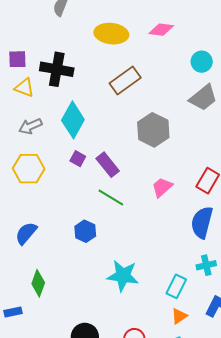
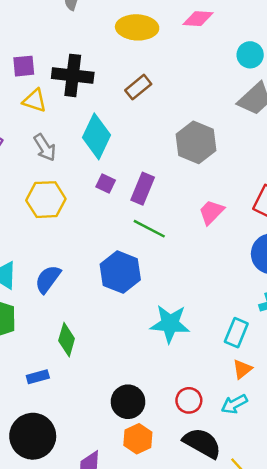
brown rectangle: (125, 80) -> (138, 87), moved, size x0.7
gray arrow: (30, 126) -> (45, 147), turned -95
purple rectangle: (108, 165) -> (143, 189), turned 65
blue hexagon: (85, 231) -> (120, 272), size x1.5

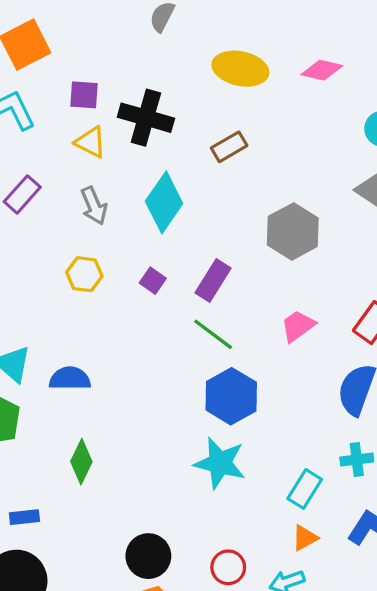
purple square: (106, 184) -> (153, 281), moved
yellow hexagon: (46, 200) -> (84, 274), size x0.7
blue hexagon: (120, 272) -> (231, 396), moved
blue semicircle: (48, 279) -> (70, 379), turned 44
blue rectangle: (38, 377) -> (24, 517), moved

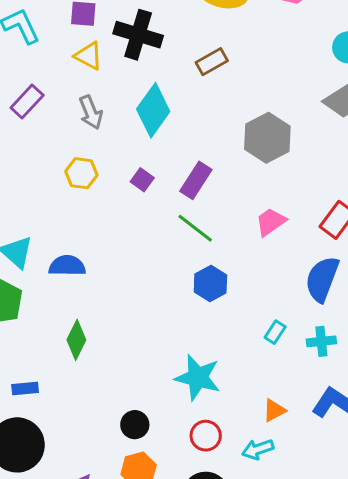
blue hexagon: (231, 396) -> (210, 283), size x0.7
cyan star: (220, 463) -> (198, 378), moved
cyan rectangle: (305, 489) -> (275, 332), moved, size x0.7
black circle: (148, 556) -> (135, 425), size x0.7

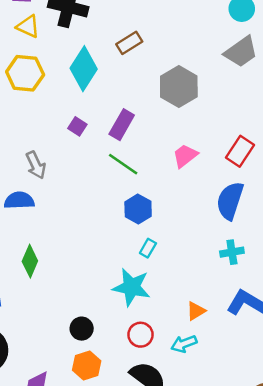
brown rectangle: (212, 62) -> (129, 43), moved
gray arrow: (91, 112) -> (36, 165), moved
yellow hexagon: (81, 173) -> (25, 73), moved, size x1.4
cyan rectangle: (275, 332) -> (148, 248), moved

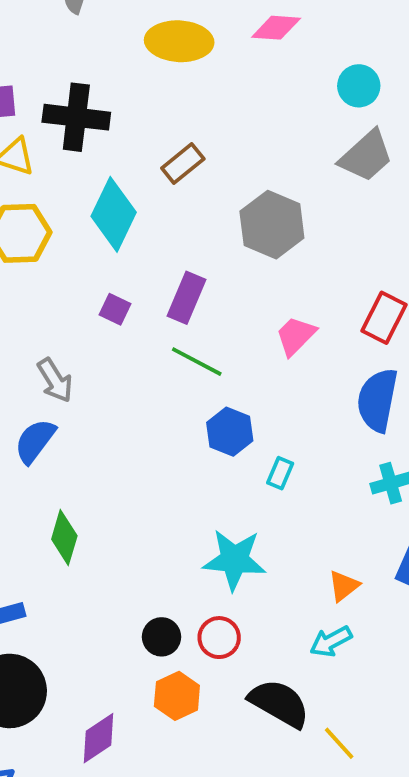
blue semicircle: (19, 200) -> (35, 441), turned -44
cyan rectangle: (148, 248) -> (280, 473), moved
red circle: (140, 335) -> (219, 638), moved

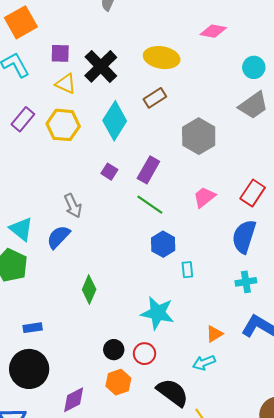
yellow ellipse: (179, 41) -> (162, 58), moved
black cross: (76, 117) -> (101, 66), turned 32
cyan rectangle: (280, 473) -> (187, 270), turned -35
green diamond: (64, 537) -> (89, 289), moved

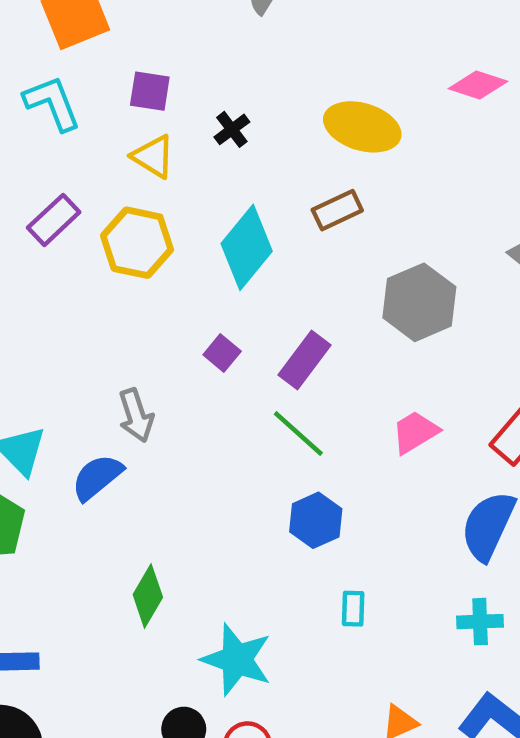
black cross: (101, 66) -> (232, 129), size x0.5
cyan rectangle: (187, 270) -> (353, 609), moved
cyan star: (158, 313) -> (237, 660), moved

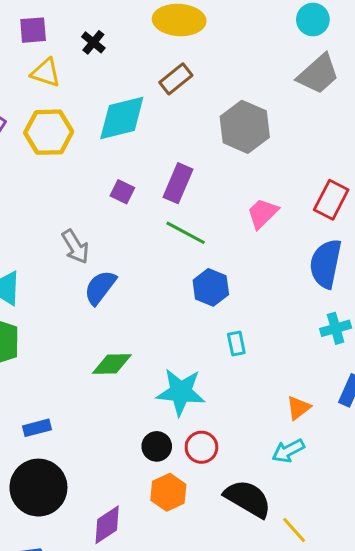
cyan diamond: (247, 247) -> (122, 118), turned 50
blue semicircle: (97, 477) -> (100, 287), moved
green diamond: (148, 596) -> (112, 364), turned 72
cyan rectangle: (353, 609) -> (236, 343), moved

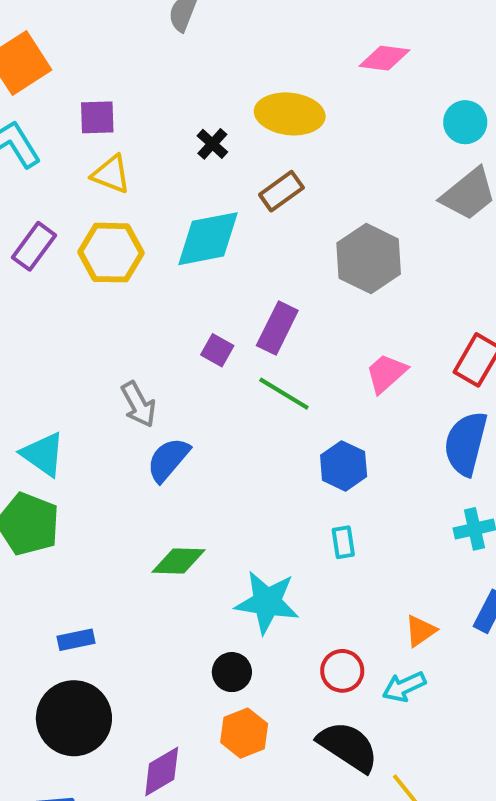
black cross: (93, 42) -> (212, 144), moved
purple square: (122, 192) -> (217, 350), moved
blue hexagon: (211, 287) -> (344, 466), moved
red circle: (201, 447) -> (342, 671), moved

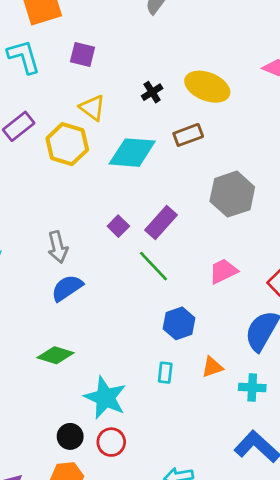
yellow triangle: (111, 174) -> (92, 108), moved
orange triangle: (420, 631) -> (212, 367), moved
red circle: (342, 671) -> (111, 442), moved

